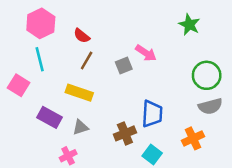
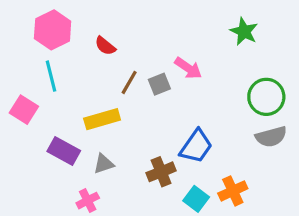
brown line: (87, 60) -> (129, 82), moved
yellow rectangle: (79, 93) -> (102, 119), turned -35
blue trapezoid: (152, 114) -> (196, 146), turned 32
orange cross: (193, 138) -> (233, 191), moved

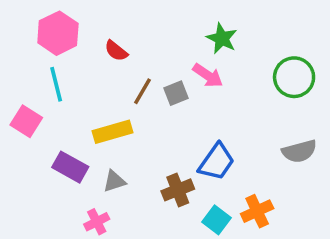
green star: (244, 31) -> (222, 38), moved
green circle: (266, 97) -> (294, 77), moved

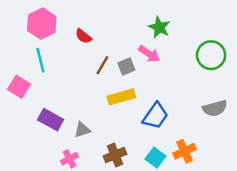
yellow rectangle: (113, 132) -> (121, 97), moved
brown cross: (178, 190) -> (115, 155), moved

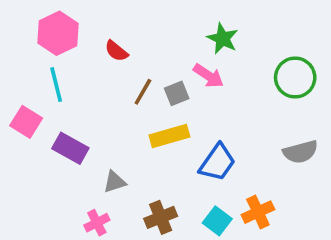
purple rectangle: (51, 120) -> (70, 148), moved

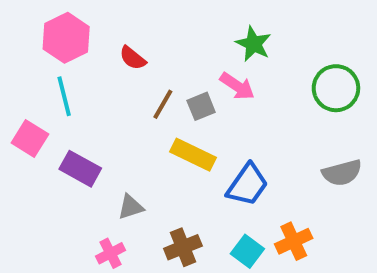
yellow rectangle: (169, 136) -> (193, 155), turned 42

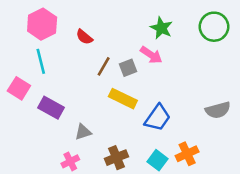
green circle: (336, 88) -> (214, 27), moved

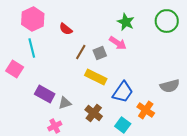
purple rectangle: (51, 108) -> (45, 94), moved
orange cross: (187, 154) -> (146, 110), moved, turned -30
brown cross: (116, 158) -> (94, 113), moved, turned -30

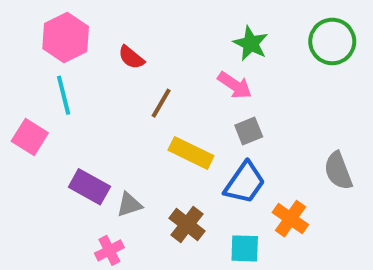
gray square: (100, 53) -> (249, 131), moved
gray semicircle: (170, 86) -> (338, 171), turned 84
cyan square: (123, 125) -> (245, 248), turned -35

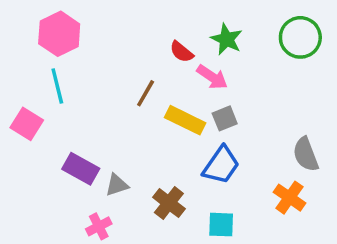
red semicircle: (131, 57) -> (182, 52), moved
yellow rectangle: (191, 153) -> (185, 120), moved
orange cross: (290, 219) -> (290, 198), moved

